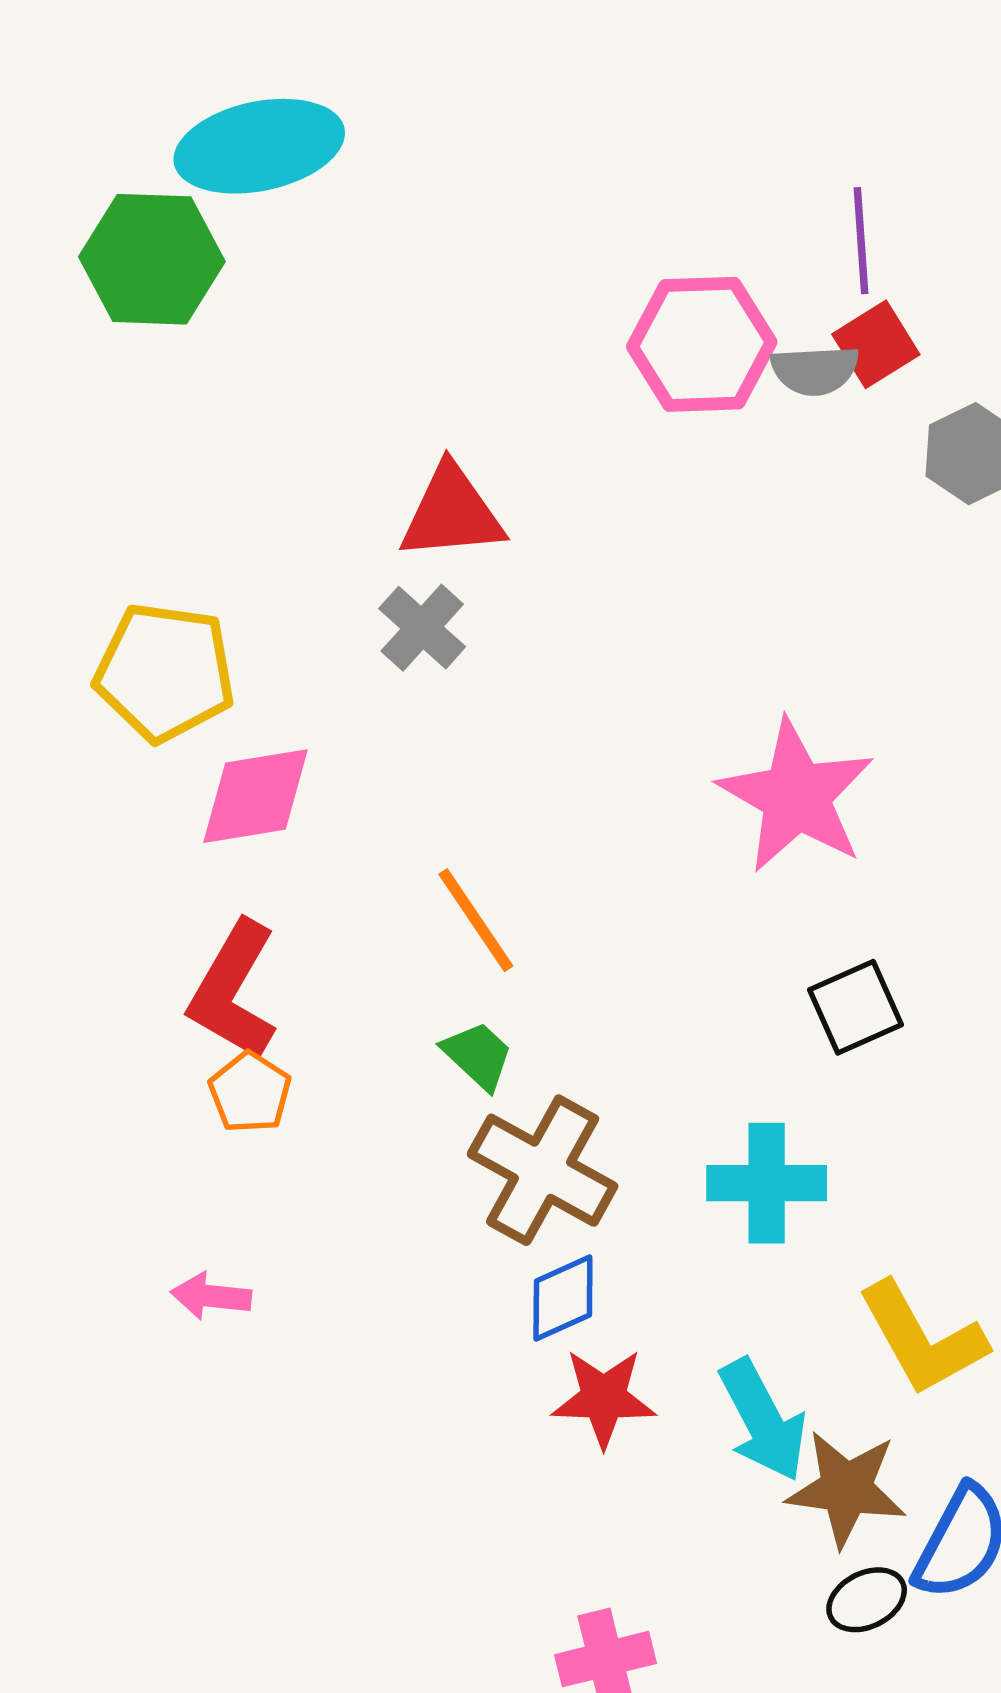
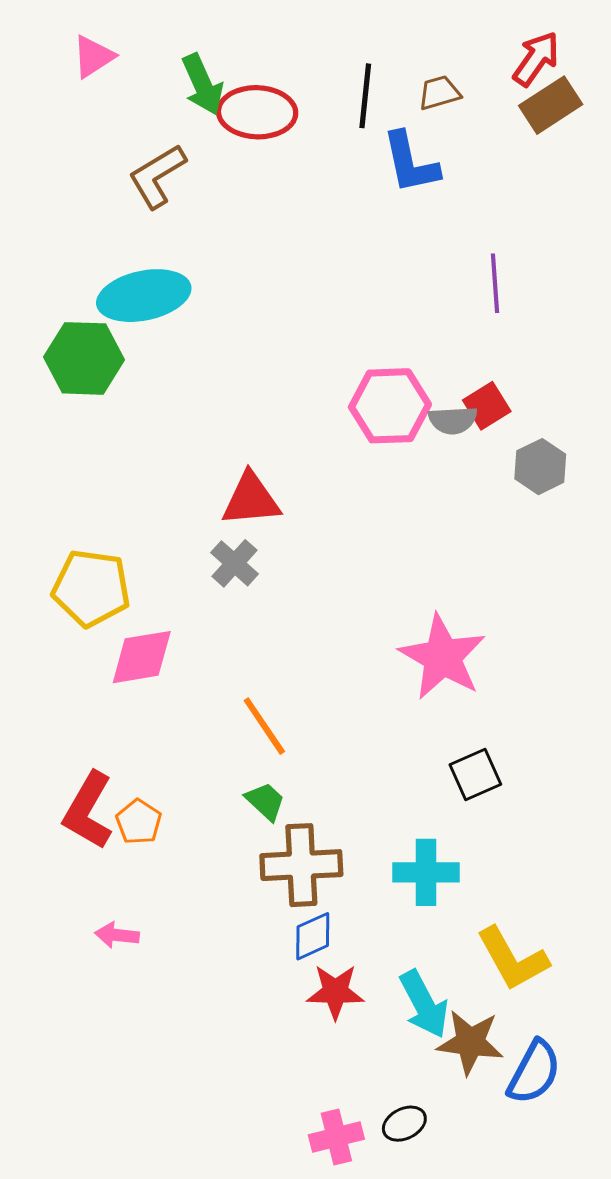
purple line: (861, 241) -> (495, 283), moved
red L-shape: (233, 991) -> (88, 811), moved
brown cross: (543, 1170) -> (301, 865), turned -32
black ellipse: (867, 1600) -> (404, 1124), moved

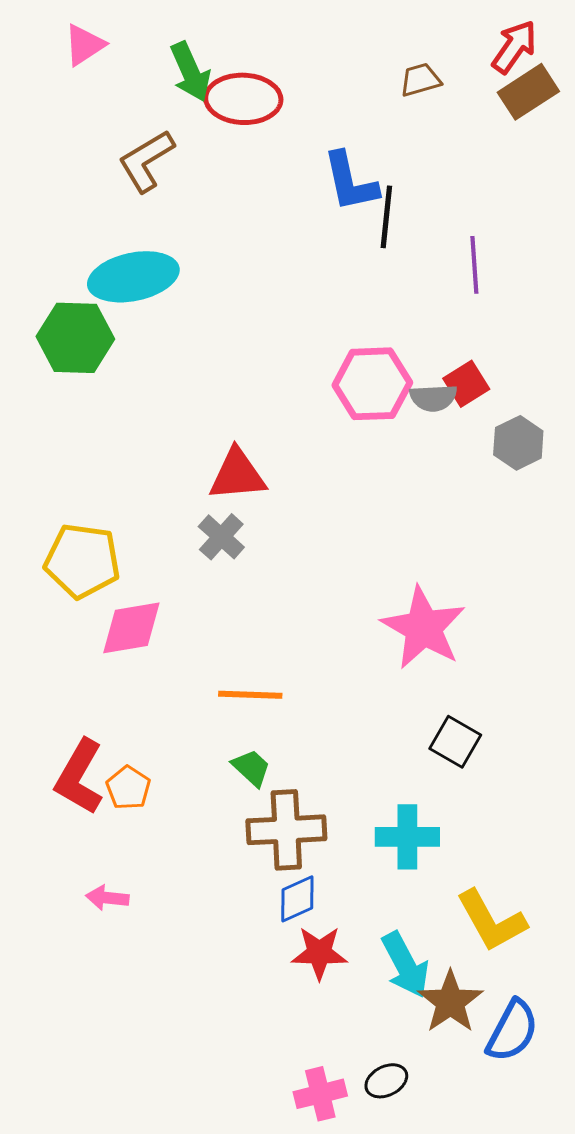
black line: (365, 96) -> (386, 217), moved
blue L-shape: (411, 163) -> (350, 182), moved
orange line: (264, 726) -> (250, 695), turned -54
black square: (475, 774) -> (455, 742), turned -36
brown star: (470, 1042) -> (450, 1002), turned 30

